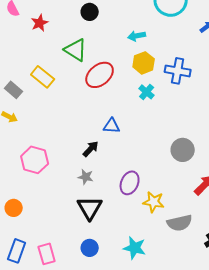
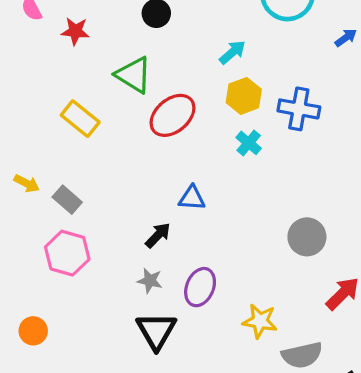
red star: (40, 23) -> (75, 31), turned 30
cyan arrow: (137, 36) -> (232, 52), turned 150
gray rectangle: (14, 90) -> (67, 200), moved
purple ellipse: (130, 183) -> (200, 287), moved

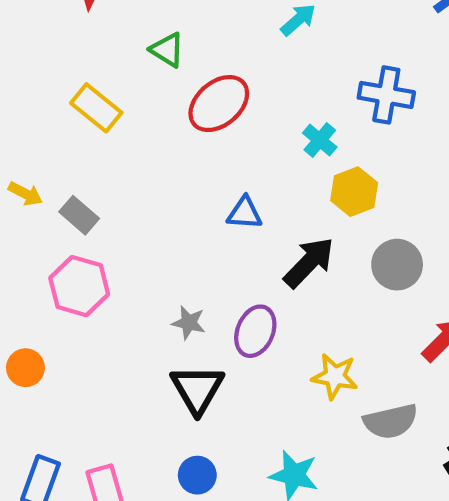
green triangle: (134, 75) -> (167, 50), size x0.7
yellow hexagon: (244, 96) -> (354, 192), moved
black arrow: (158, 235) -> (309, 262), moved, size x1.5
orange circle: (33, 331) -> (25, 368), moved

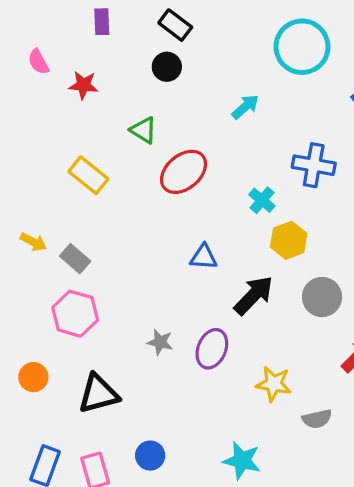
black triangle: (197, 389) -> (98, 394), moved, turned 45
gray semicircle: (391, 421) -> (317, 419), size x0.7
blue circle: (197, 475) -> (150, 456), moved

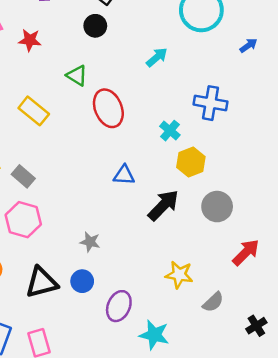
red ellipse: (184, 172) -> (108, 108), turned -72
purple ellipse: (212, 349) -> (119, 306), moved
gray semicircle: (317, 419) -> (213, 302), turned -30
blue circle: (150, 456) -> (82, 281), moved

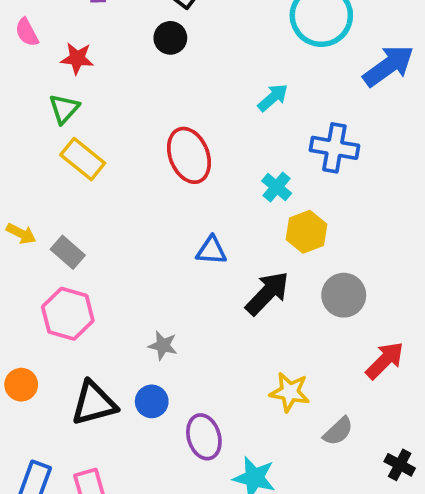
blue arrow: (249, 45) -> (388, 66), size x2.0
cyan arrow: (157, 57) -> (273, 98), moved
green triangle: (77, 76) -> (64, 109), moved, turned 40
purple ellipse: (119, 306) -> (204, 437), turned -40
black cross: (256, 326) -> (400, 465), turned -30

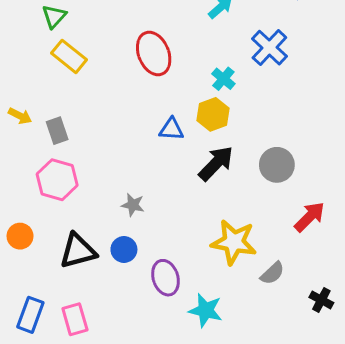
blue cross: (334, 148) -> (269, 48), turned 33
yellow hexagon: (306, 232) -> (213, 114), moved
gray rectangle: (68, 252) -> (57, 131), turned 30
yellow star: (290, 392) -> (234, 242), size x1.4

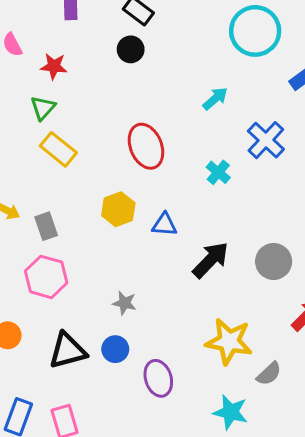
yellow hexagon: (213, 114) -> (118, 209), moved
cyan star: (206, 310) -> (231, 412), moved

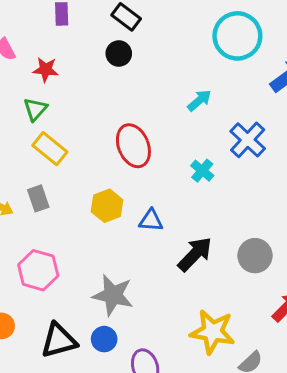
gray rectangle: (46, 226) -> (38, 198), moved
gray star: (124, 303) -> (113, 295), size x1.8

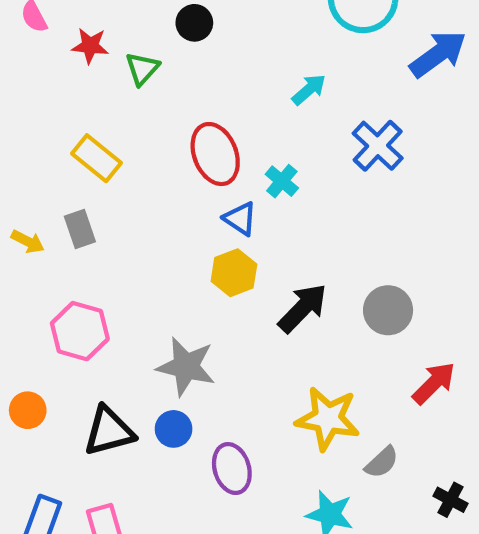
green triangle: (35, 109) -> (142, 69), moved
cyan cross: (202, 171) -> (282, 181), moved
yellow hexagon: (107, 206) -> (234, 273), moved
blue triangle: (151, 220) -> (240, 219), moved, turned 30

